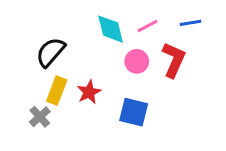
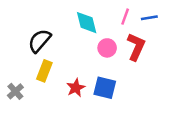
pink line: (148, 26) -> (125, 17), moved, turned -42
red star: (89, 92) -> (76, 88), moved
gray cross: (40, 117) -> (15, 91), moved

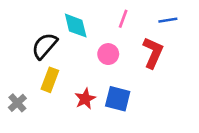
pink line: (125, 17) -> (123, 19), moved
cyan diamond: (87, 23) -> (76, 26), moved
pink circle: (107, 48) -> (108, 54), moved

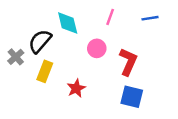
red L-shape: (153, 53) -> (128, 62), moved
blue square: (118, 99) -> (132, 97), moved
gray cross: (17, 103) -> (16, 57), moved

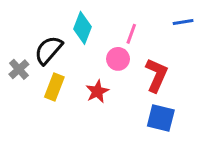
pink line: (110, 17) -> (131, 34), moved
cyan diamond: (68, 23) -> (83, 28), turned 35
red star: (76, 88) -> (97, 91), moved

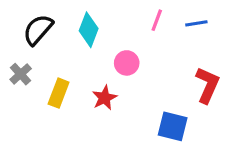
pink line: (131, 34) -> (157, 20), moved
black semicircle: (49, 50) -> (38, 30), moved
red L-shape: (156, 75) -> (207, 85), moved

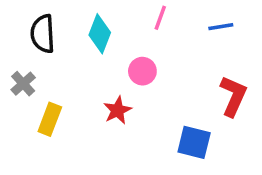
pink line: (157, 20) -> (160, 18), moved
black semicircle: (38, 30) -> (43, 34), turned -44
yellow rectangle: (59, 93) -> (50, 119), moved

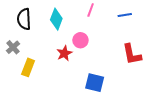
red L-shape: (233, 96) -> (132, 54), turned 145
red star: (118, 110) -> (64, 53), moved
blue square: (194, 142) -> (95, 83), moved

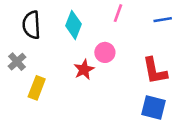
red L-shape: (132, 54) -> (155, 71), moved
blue square: (95, 83) -> (153, 108), moved

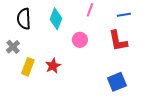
red star: (84, 69) -> (53, 66), moved
red L-shape: (155, 71) -> (118, 41), moved
blue square: (153, 108) -> (117, 82), turned -36

